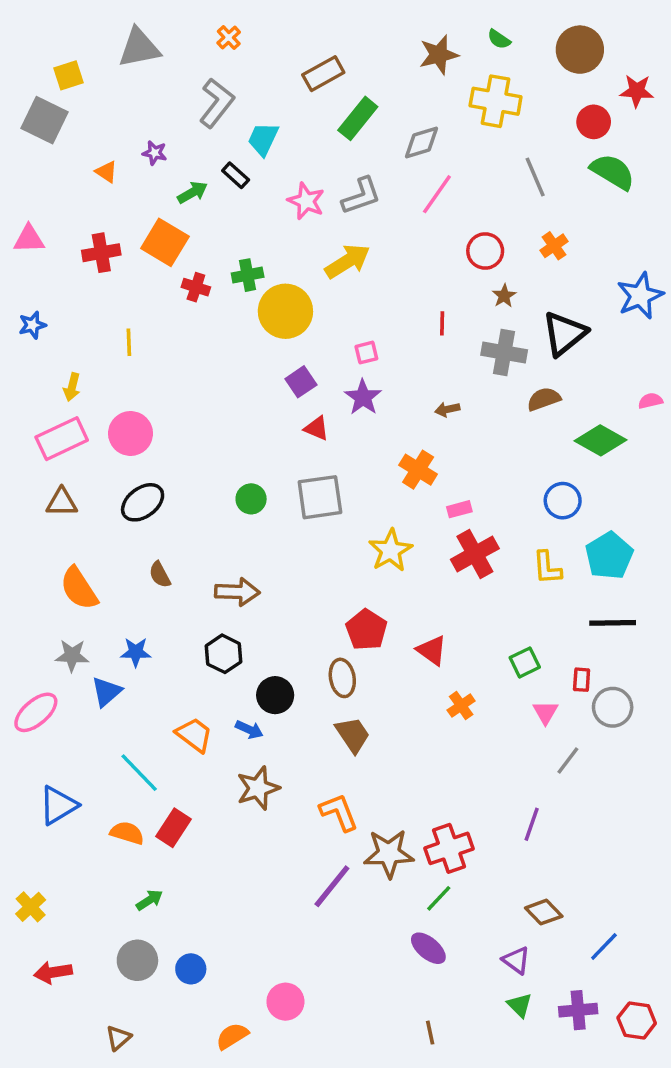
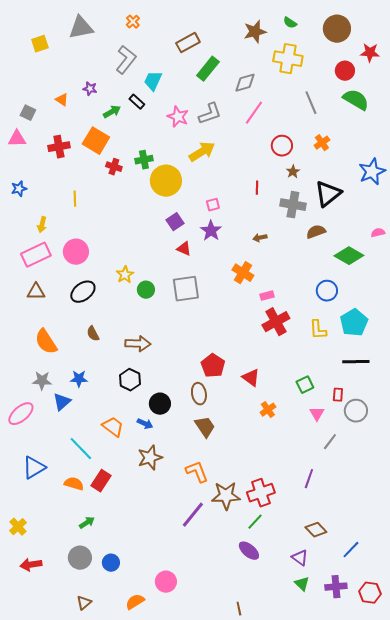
gray square: (44, 120) -> (28, 113), moved, size x0.6
yellow star: (390, 551) -> (125, 275), moved, size x0.7
brown line: (430, 1033) -> (239, 609), moved
brown triangle: (118, 1038) -> (84, 603), moved

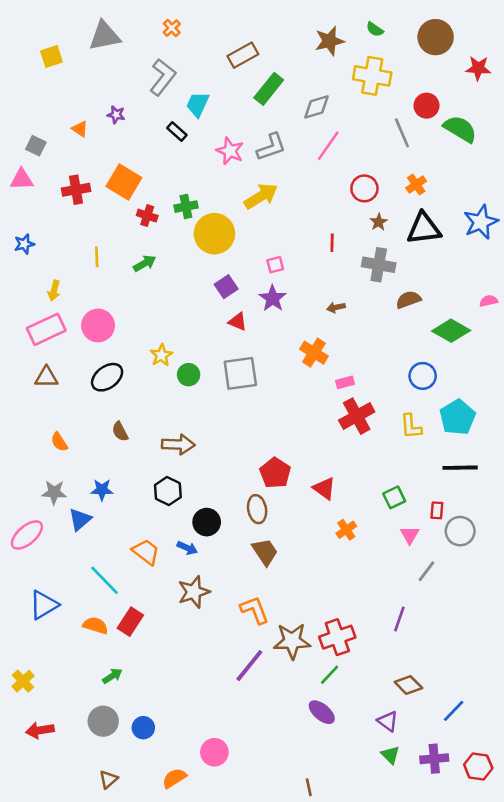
red circle: (345, 71) -> (427, 106), moved
green arrow: (112, 112) -> (145, 263), moved
black triangle: (328, 194) -> (424, 229), moved, turned 32
orange semicircle: (46, 342) -> (59, 442), size x0.6

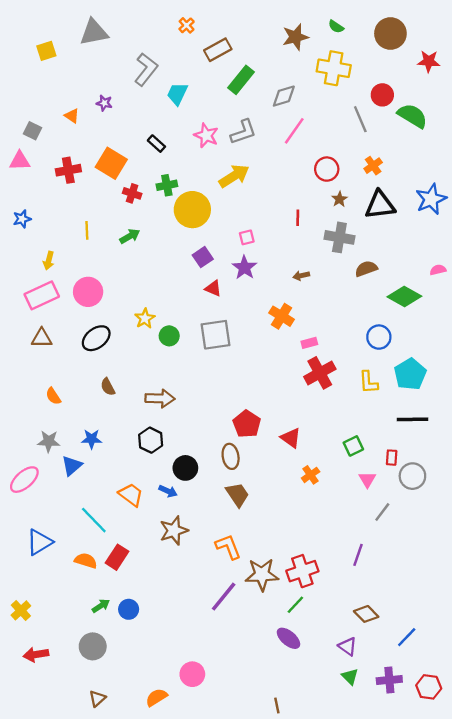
orange cross: (172, 28) -> (187, 25), moved
black rectangle: (177, 132) -> (156, 144), moved
blue circle: (143, 728) -> (129, 609), moved

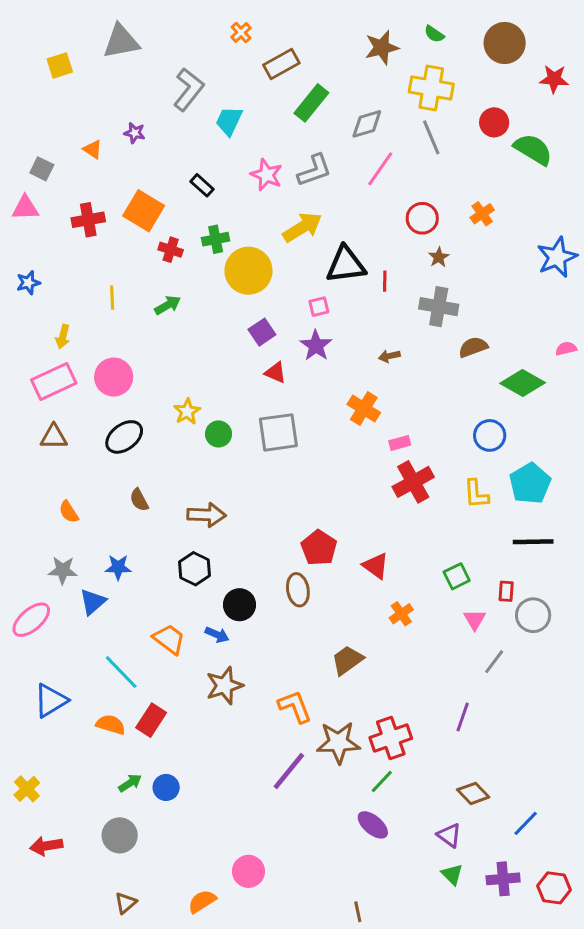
gray line: (360, 119) -> (431, 137), moved
black triangle: (380, 205) -> (346, 265), moved
brown trapezoid: (238, 495) -> (347, 660), moved, turned -92

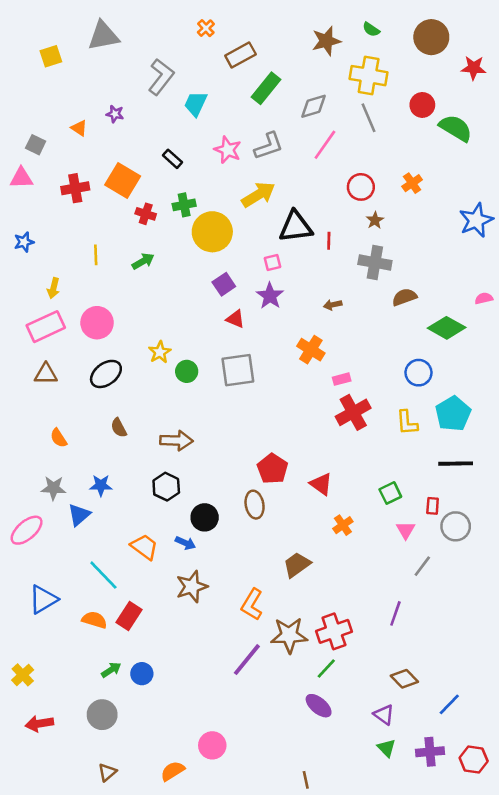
orange L-shape: (295, 707) -> (252, 604), turned -128

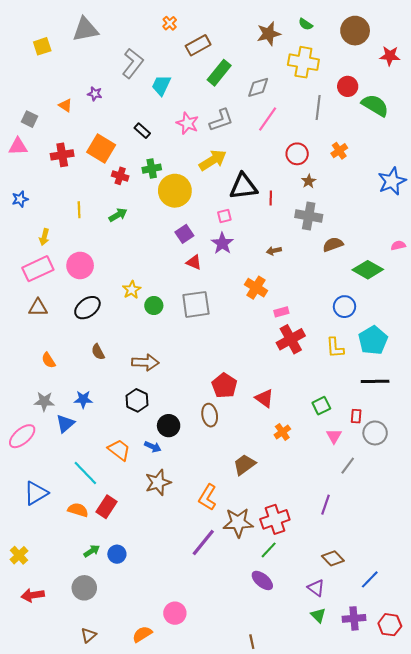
gray line: (369, 118) -> (318, 107), moved, turned 30

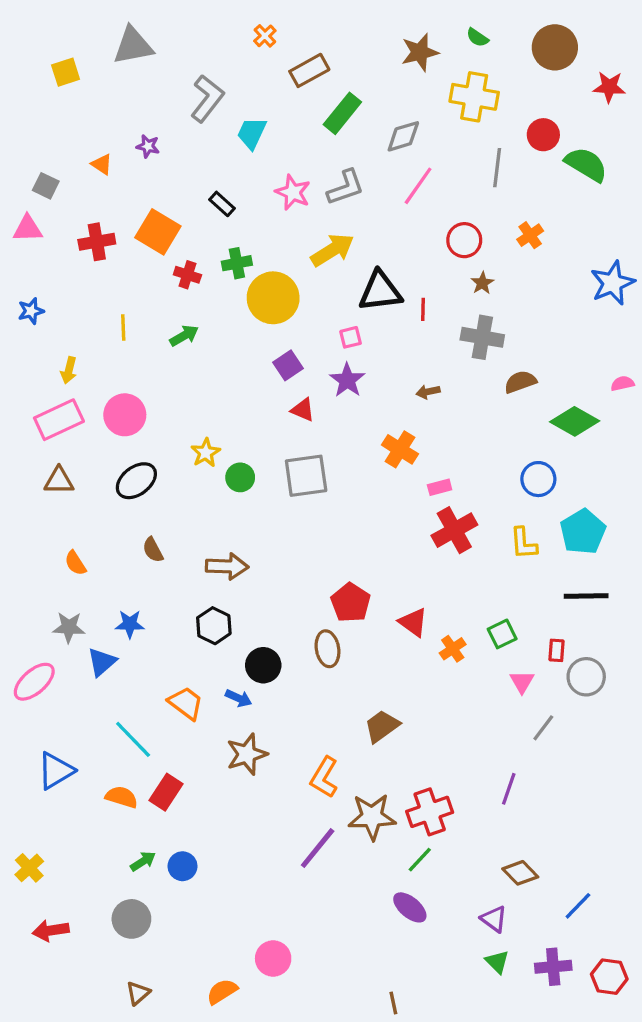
orange cross: (282, 432) -> (453, 649), moved

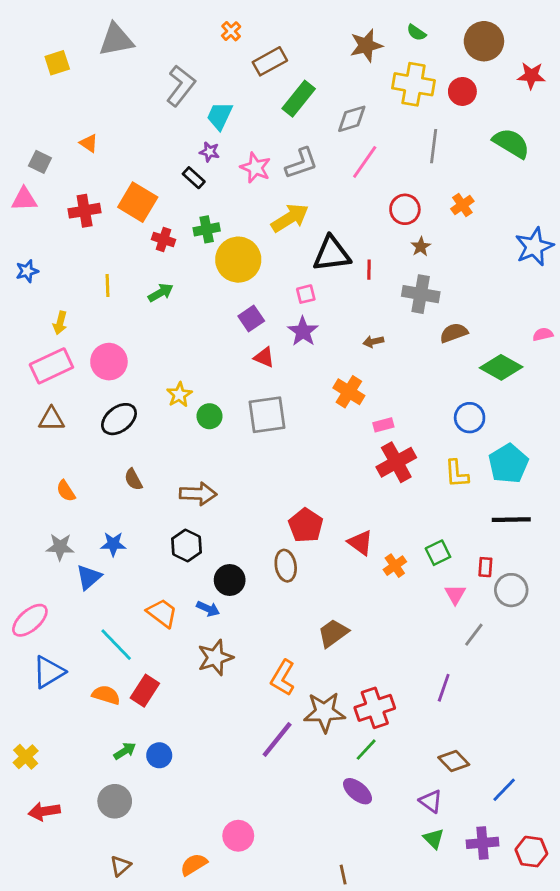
red circle: (543, 135) -> (462, 91), moved
purple star: (148, 146) -> (210, 152), moved
pink ellipse: (34, 682) -> (30, 620), moved

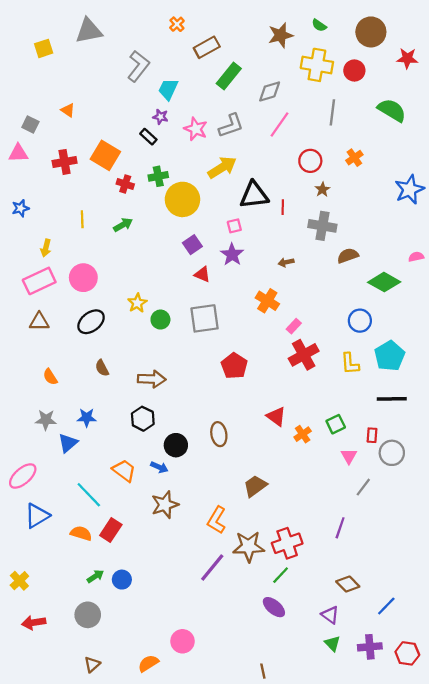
pink rectangle: (383, 425) -> (294, 326), turned -32
red pentagon: (306, 525) -> (234, 366), moved

